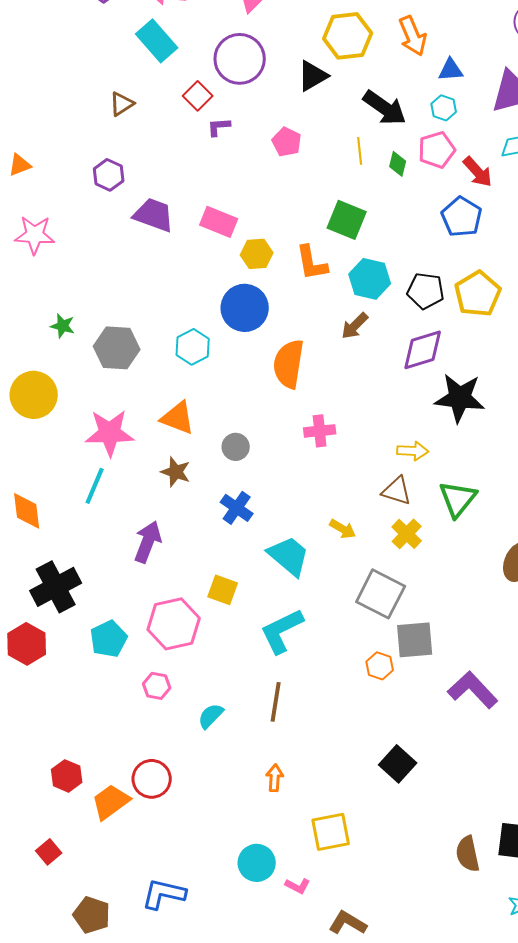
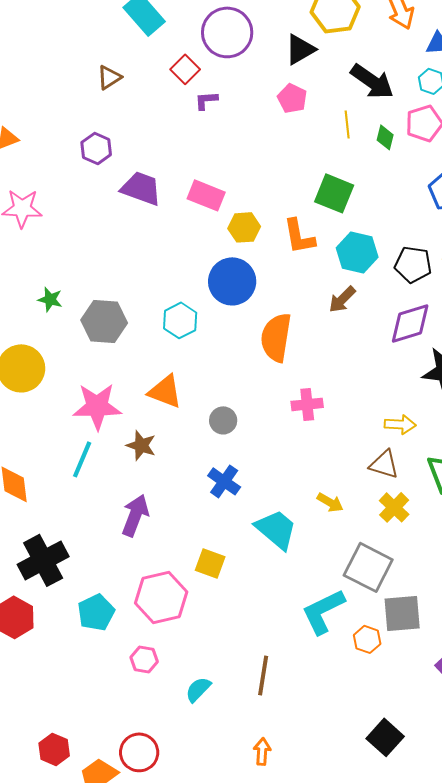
pink pentagon: (287, 142) -> (292, 98), moved
brown star: (176, 472) -> (141, 445), moved
cyan L-shape: (282, 631) -> (323, 611), moved

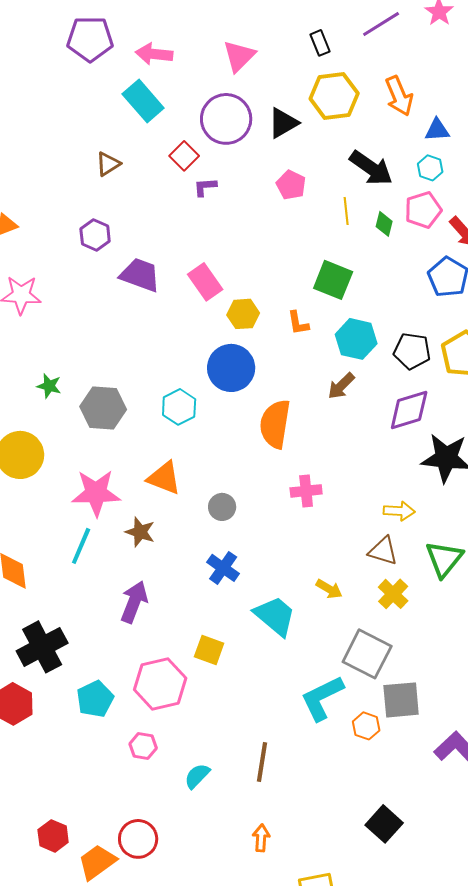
black triangle: (300, 49) -> (283, 123), moved
pink rectangle: (206, 195) -> (205, 282), turned 33
orange L-shape: (299, 236) -> (298, 323), size x0.7

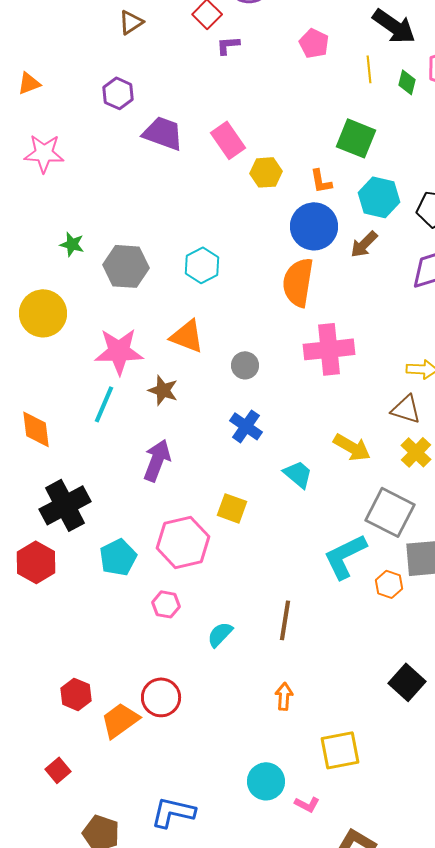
blue circle: (231, 368) -> (314, 226), moved
pink cross: (306, 491) -> (329, 349), size x1.6
yellow arrow: (329, 589) -> (352, 447), size x1.4
cyan trapezoid: (275, 616) -> (298, 474), size x0.7

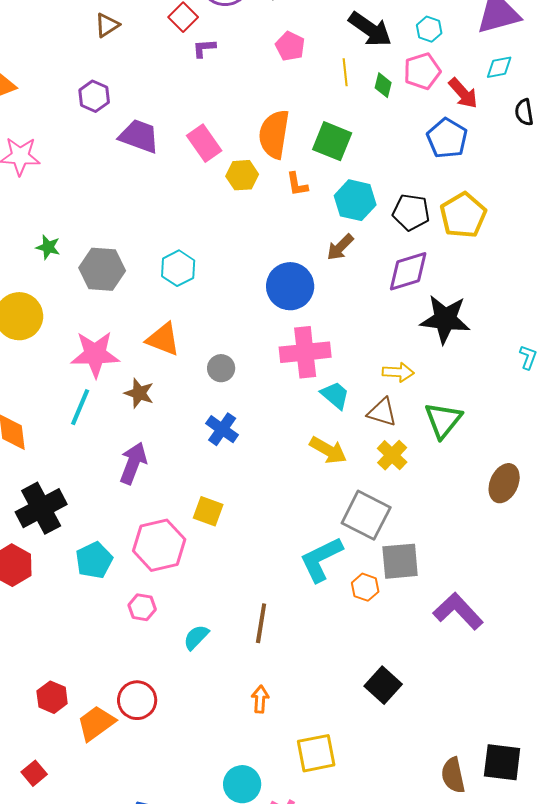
blue circle: (314, 226) -> (290, 286), moved
orange semicircle: (298, 282) -> (274, 134), moved
cyan trapezoid: (298, 474) -> (335, 395), moved

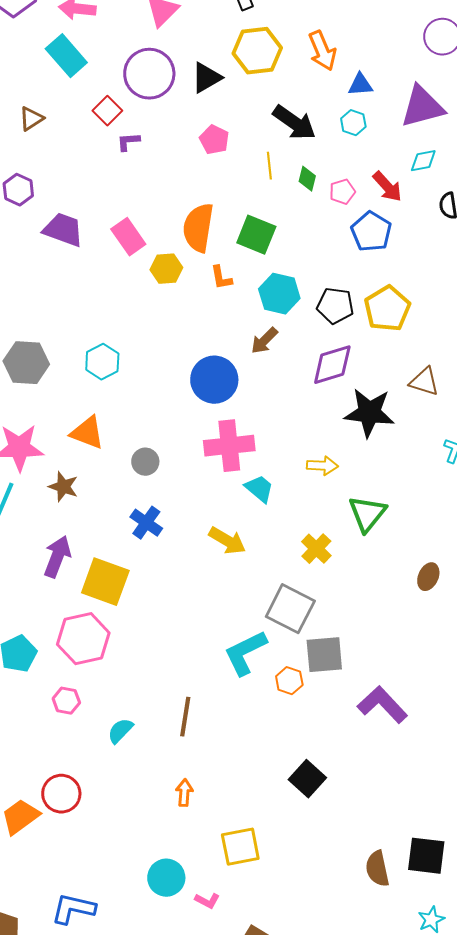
pink pentagon: (422, 71) -> (342, 192), moved, size x0.7
brown triangle: (382, 412) -> (424, 382), moved
yellow arrow: (328, 450) -> (227, 541), moved
brown ellipse: (504, 483) -> (428, 577), size x0.7
yellow square: (208, 511) -> (105, 582), moved, size x1.6

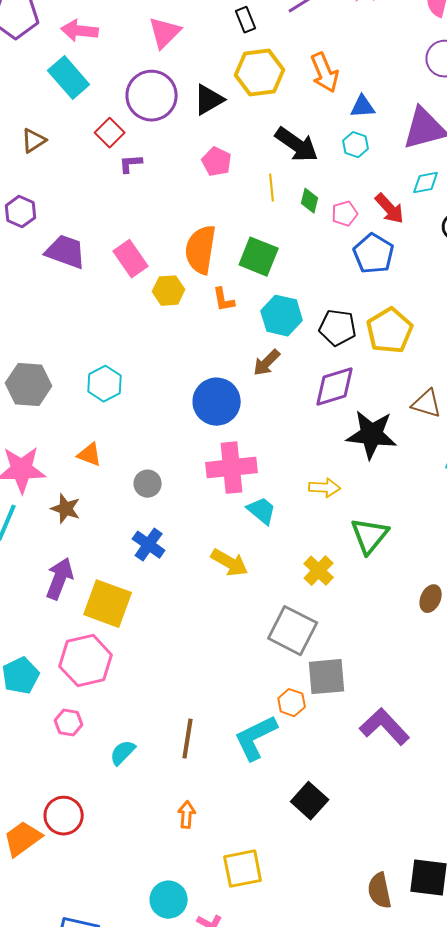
orange triangle: (87, 433) -> (90, 455), size x0.7
cyan L-shape: (245, 653) -> (256, 738), moved

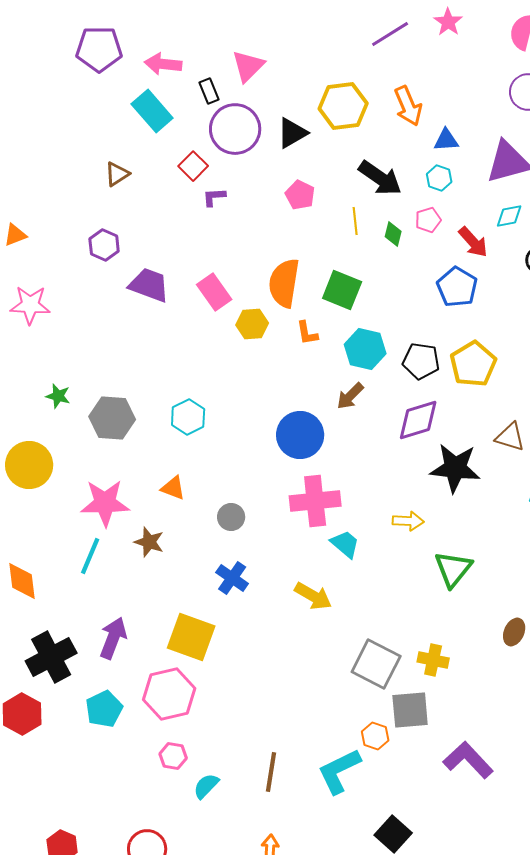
black rectangle: (246, 20) -> (209, 91), moved
pink pentagon: (345, 214) -> (428, 220), moved
yellow cross: (319, 571) -> (433, 660), moved, turned -32
purple arrow: (60, 579) -> (113, 638), moved
pink hexagon: (69, 723) -> (173, 756), moved

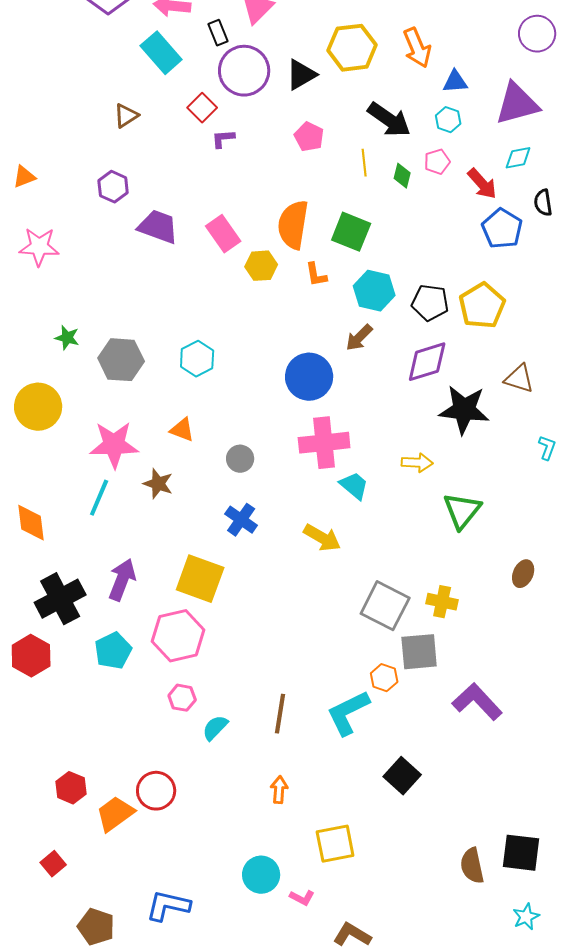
blue pentagon: (457, 287) -> (502, 229), moved

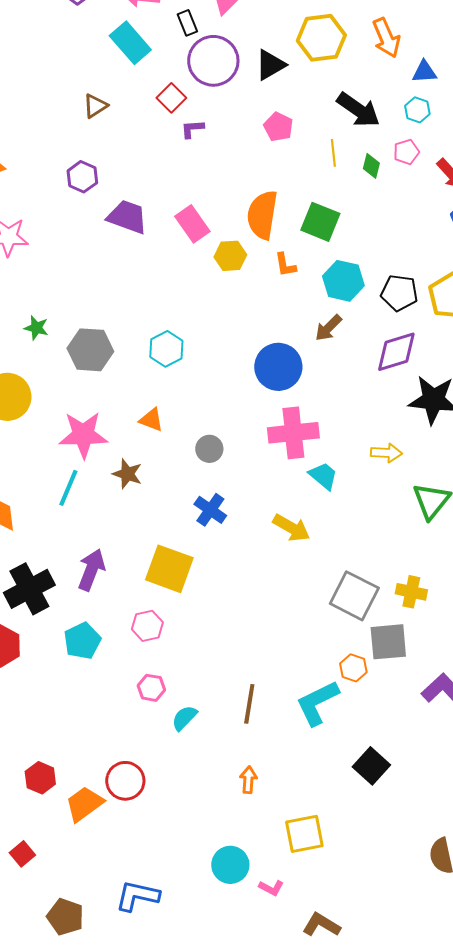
pink hexagon: (178, 636) -> (147, 626), size x0.6

